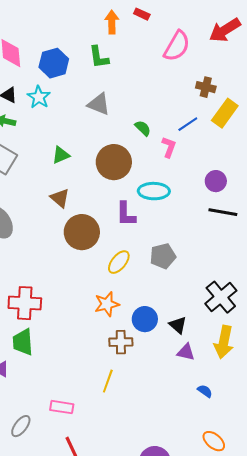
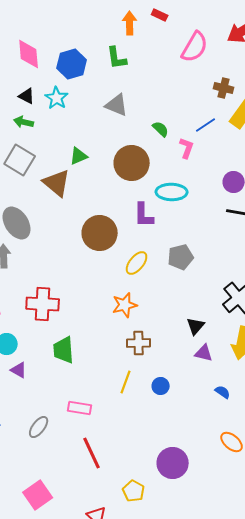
brown triangle: (60, 198) -> (57, 183), moved, size x1.4
blue circle: (145, 319) -> (161, 386), moved, size x0.7
black triangle: (178, 325) -> (196, 326), turned 30
green trapezoid: (23, 342) -> (64, 350), moved

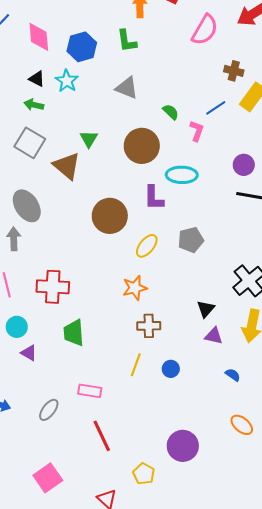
green triangle: (79, 156) -> (89, 139), turned -36

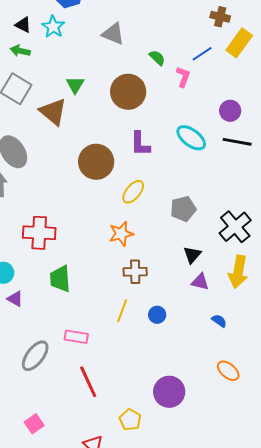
cyan ellipse: (182, 175) -> (191, 138), moved, turned 36
gray pentagon: (191, 240) -> (183, 209), moved
gray ellipse: (49, 410) -> (35, 356), size x1.4
pink square: (48, 478) -> (34, 424), size x0.7

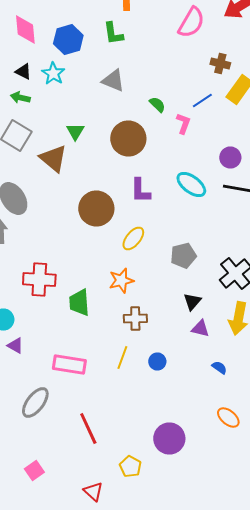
green trapezoid: (60, 279) -> (79, 302), moved
pink rectangle: (76, 337) -> (69, 364), moved, size x1.4

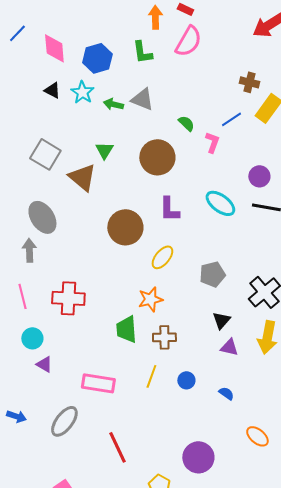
pink semicircle: (191, 22) -> (188, 41), moved
green arrow: (20, 98) -> (113, 104), moved
green trapezoid: (79, 302) -> (126, 329), moved
blue semicircle: (219, 368) -> (226, 393), moved

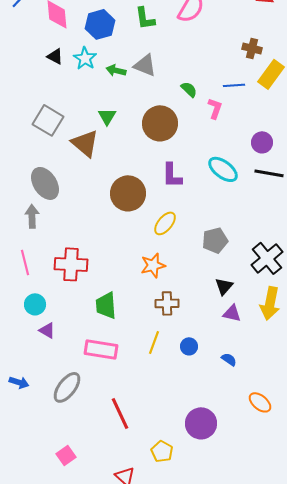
blue line: (231, 119) -> (234, 85), turned 30
green trapezoid: (126, 329) -> (106, 305), moved

